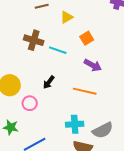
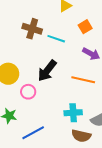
black arrow: (49, 82) -> (47, 71), size x1.6

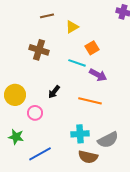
cyan line: (56, 39) -> (77, 63), moved
black arrow: (47, 71) -> (54, 92), size x0.6

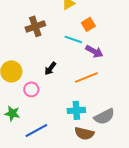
brown cross: (39, 50) -> (35, 26), turned -36
orange line: (90, 101) -> (86, 77), turned -35

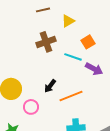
brown cross: (35, 26) -> (46, 42), moved
orange line: (86, 77) -> (71, 96), moved

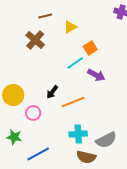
brown cross: (46, 42) -> (35, 40), moved, turned -30
cyan line: (73, 57) -> (75, 63), turned -54

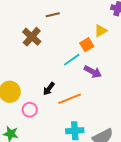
brown line: (45, 16) -> (53, 15), moved
yellow triangle: (70, 27) -> (101, 31), moved

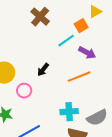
brown cross: (32, 37) -> (40, 17), moved
orange line: (70, 99) -> (79, 77), moved

